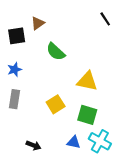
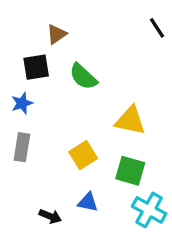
black square: (17, 36) -> (36, 67), moved
blue triangle: (74, 142) -> (88, 202), moved

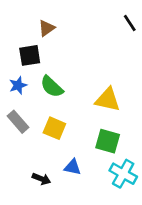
green semicircle: (83, 77) -> (52, 87), moved
gray rectangle: (22, 147) -> (18, 122), turned -50
yellow square: (83, 155) -> (54, 128), moved, turned -35

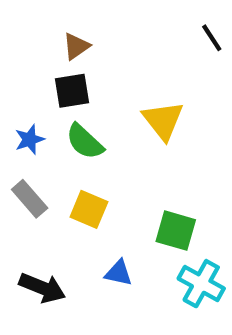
black square: (30, 55) -> (72, 91), moved
yellow triangle: (108, 100) -> (163, 120), moved, turned 40
black arrow: (41, 179) -> (42, 288), moved, size x1.5

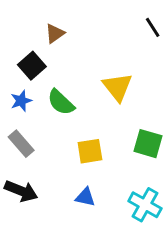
black square: (72, 91) -> (32, 66), moved, turned -32
yellow square: (89, 209) -> (90, 151), moved, turned -32
green square: (176, 231) -> (148, 144), moved
black arrow: (42, 288) -> (21, 191), moved

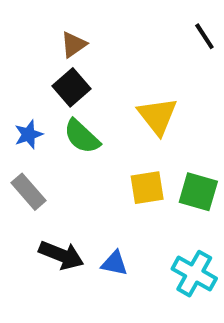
black square: (32, 66) -> (72, 87), moved
yellow square: (90, 151) -> (147, 188), moved
black arrow: (21, 191) -> (61, 255), moved

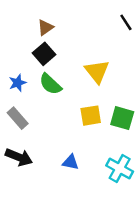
black arrow: (61, 255) -> (19, 157), moved

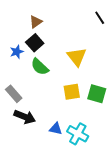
blue star: (18, 83) -> (17, 52), moved
black arrow: (19, 157) -> (25, 117), moved
cyan cross: (120, 169) -> (78, 134), moved

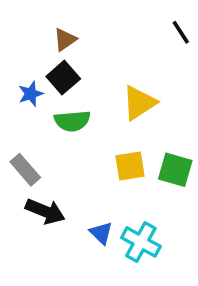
yellow triangle: (77, 57) -> (139, 103), turned 35
green semicircle: (40, 67) -> (72, 121), turned -48
blue triangle: (56, 129) -> (101, 233), turned 32

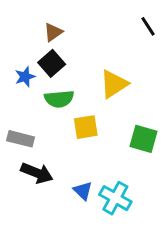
yellow square: (130, 166) -> (86, 127), moved
gray rectangle: (25, 170) -> (21, 139), turned -35

